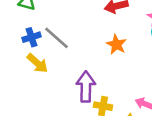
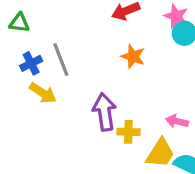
gray line: (57, 38) -> (61, 60), turned 36

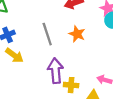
gray line: (61, 60) -> (47, 34), moved

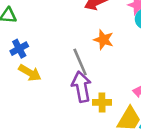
gray line: (47, 34) -> (80, 62), moved

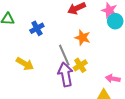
blue cross: (19, 49) -> (37, 28), moved
yellow cross: (102, 102) -> (80, 65), moved, turned -32

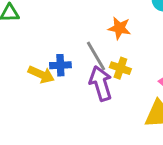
blue cross: (37, 28) -> (60, 65), moved, turned 32
yellow cross: (80, 65) -> (120, 68), turned -32

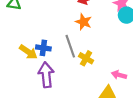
orange star: (119, 28) -> (83, 22), moved
purple arrow: (101, 83) -> (46, 75), moved

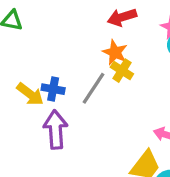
gray line: (70, 46) -> (93, 88), turned 50
yellow cross: (86, 58) -> (122, 71), moved

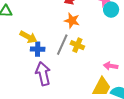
yellow cross: (122, 71) -> (77, 45), moved
yellow arrow: (30, 94) -> (28, 37), moved

